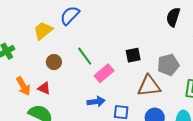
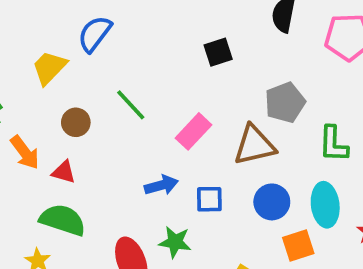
black square: (133, 55) -> (218, 52), moved
pink rectangle: (104, 73) -> (194, 131), moved
orange arrow: (23, 86) -> (25, 153), moved

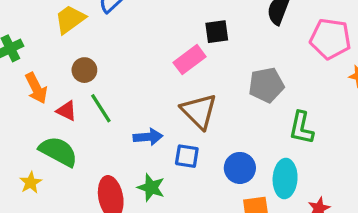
green line: (131, 105) -> (101, 108), moved
pink rectangle: (194, 131) -> (190, 60), moved
brown triangle: (254, 145) -> (199, 111), moved, turned 48

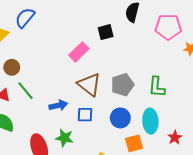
black square: (217, 32) -> (106, 32), moved
gray pentagon: (266, 85) -> (123, 85), moved

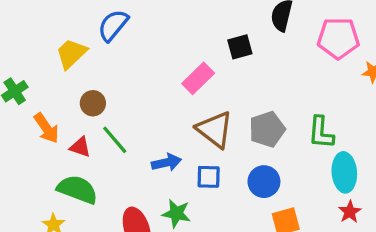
cyan ellipse: (150, 121) -> (344, 172), moved

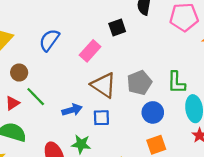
blue semicircle: (113, 25) -> (49, 40), moved
red triangle: (80, 147) -> (12, 103), turned -48
blue circle: (264, 182) -> (153, 112), moved

